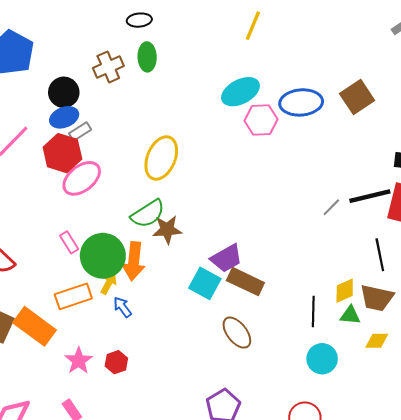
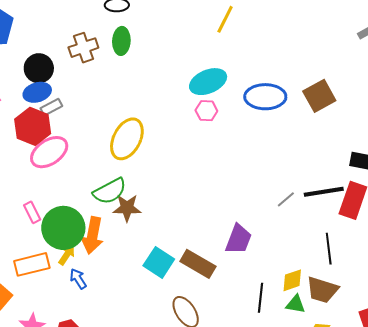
pink hexagon: (261, 120) -> (206, 111), moved, size x0.7
purple trapezoid: (226, 258) -> (239, 239), moved, turned -44

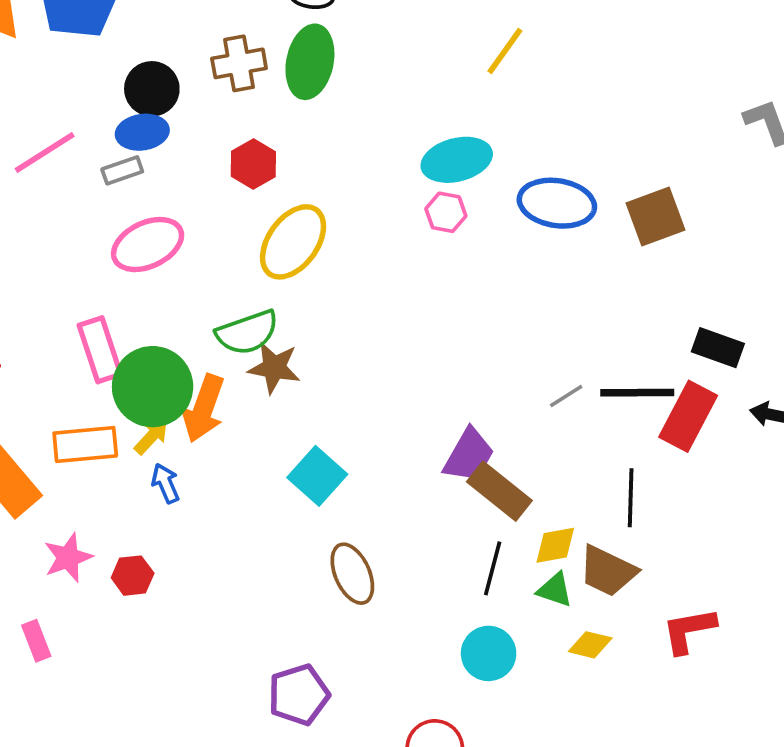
green ellipse: (121, 41) -> (310, 62), size x1.4
gray rectangle: (51, 107) -> (122, 170), moved
red hexagon: (33, 126) -> (253, 164), moved, size x0.7
pink rectangle: (32, 212) -> (100, 350), size x1.6
brown rectangle: (198, 264) -> (499, 491), moved

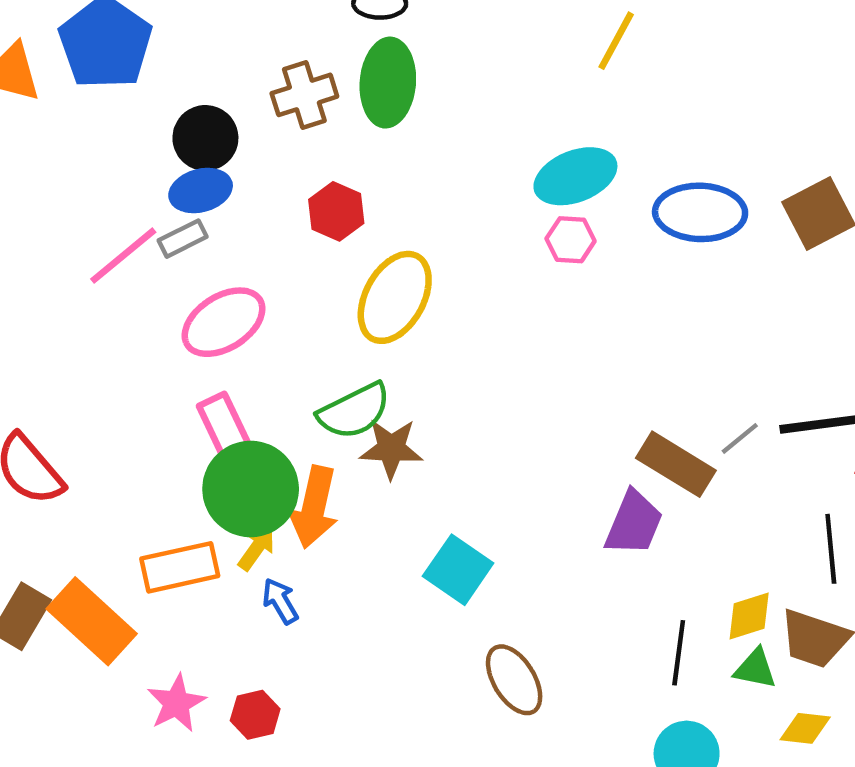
pink line: (45, 152) -> (123, 256), moved
pink rectangle: (100, 350) -> (227, 432), moved
brown rectangle: (499, 491) -> (676, 464), moved

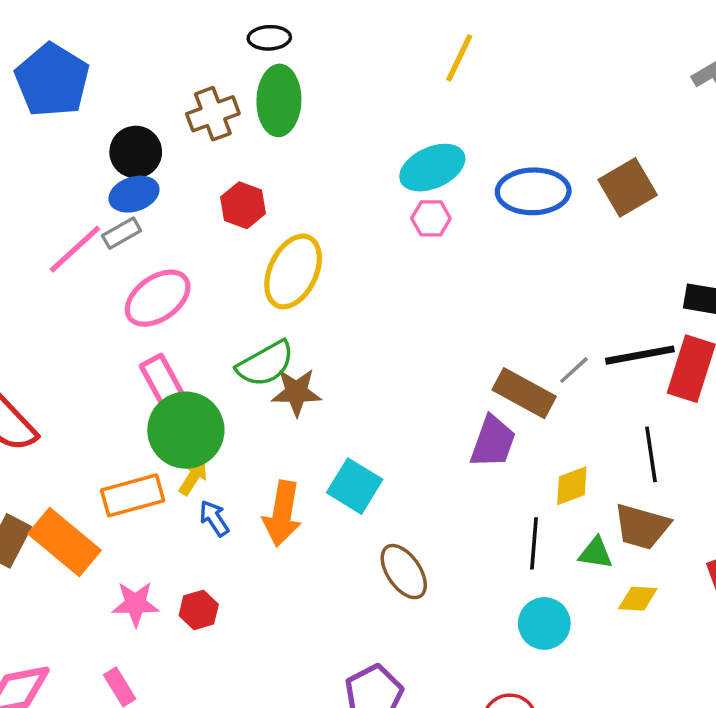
orange arrow: (314, 507) -> (282, 514), moved
yellow diamond: (749, 616) -> (572, 486), moved
pink star: (176, 703) -> (135, 604), turned 30

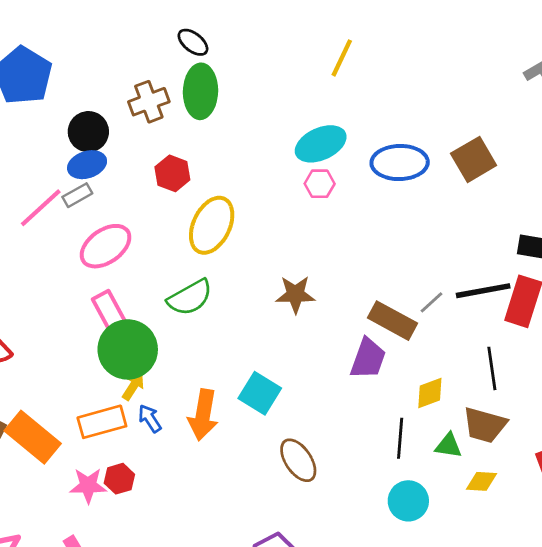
black ellipse: (269, 38) -> (193, 42), turned 40
brown star: (296, 392) -> (295, 294), moved
orange rectangle: (133, 495) -> (102, 422), moved
red hexagon: (199, 610) -> (119, 479), moved

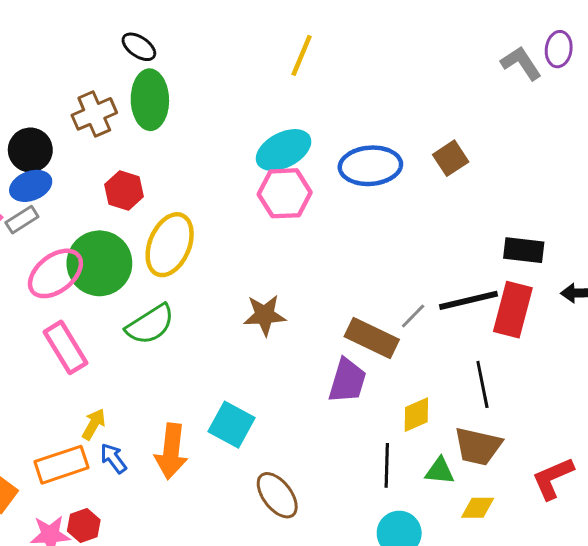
brown square: (474, 159) -> (451, 158), size x0.7
pink hexagon: (320, 184) -> (285, 193), size x1.6
green circle: (128, 349) -> (99, 263), moved

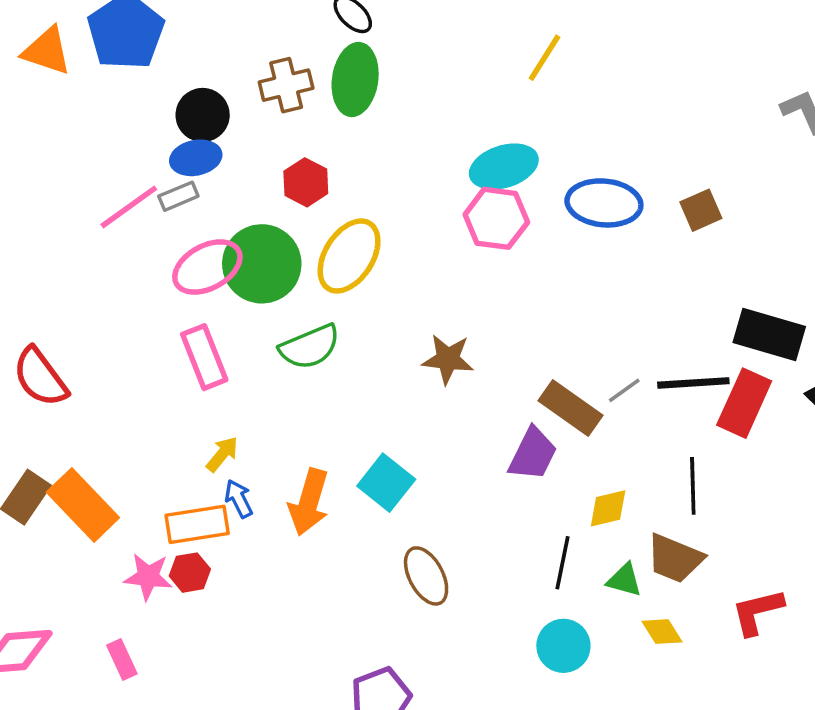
black rectangle: (524, 250) -> (769, 335), size x1.4
orange rectangle: (62, 465) -> (197, 524), moved
yellow diamond: (478, 508) -> (662, 632), turned 48

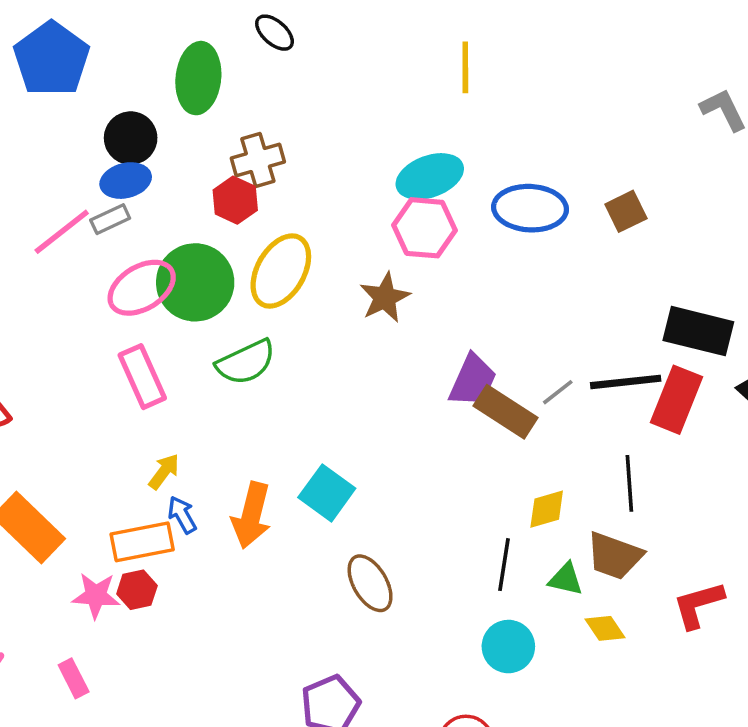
yellow line: (544, 58) -> (465, 67), turned -30
green ellipse: (355, 80) -> (198, 78), moved
brown cross: (286, 85) -> (258, 160), moved
brown star: (448, 359) -> (385, 298), moved, turned -30
purple trapezoid: (533, 454) -> (473, 380), moved

